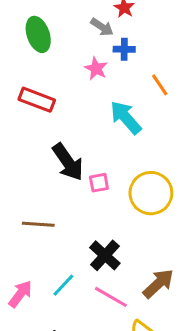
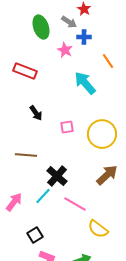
green ellipse: (38, 34) -> (41, 27), moved
black arrow: (68, 162) -> (36, 113), moved, size x0.6
black cross: (105, 255) -> (57, 176), moved
brown arrow: (158, 284) -> (107, 175), moved

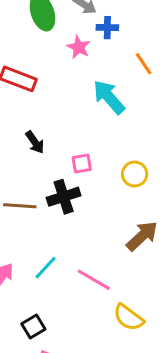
yellow circle: (102, 134) -> (135, 174), size x0.6
black cross: (57, 176) -> (64, 197), moved, turned 30

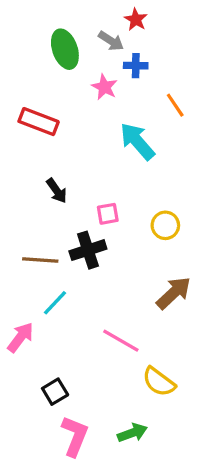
cyan line: (45, 268) -> (55, 303), moved

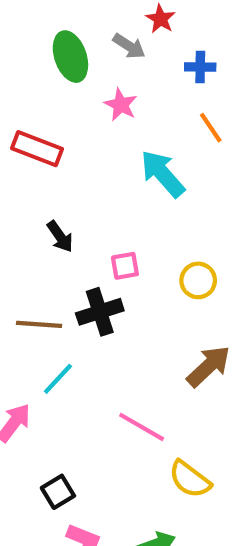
blue cross: (136, 66) -> (200, 67), moved

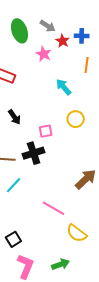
red star: (160, 19) -> (63, 41), moved
orange line: (211, 128) -> (87, 65), turned 42
cyan arrow: (163, 174) -> (64, 87), size x0.7
yellow circle: (198, 280) -> (76, 119), moved

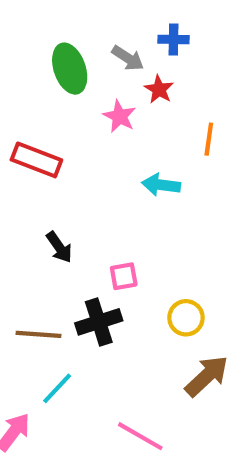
blue cross: (82, 36) -> (174, 39), moved
cyan arrow: (64, 87) -> (161, 185), turned -42
yellow circle: (76, 119) -> (186, 318), moved

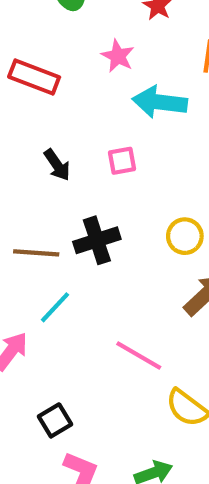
pink star: (120, 116) -> (118, 56), moved
cyan arrow: (161, 185) -> (160, 102), size x1.4
pink square: (124, 276) -> (122, 161), moved

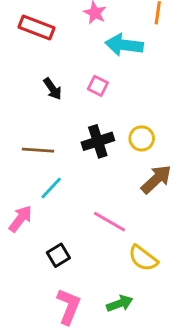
pink square: (122, 161) -> (98, 86), turned 36
black cross: (97, 240) -> (98, 141), moved
black square: (55, 420) -> (58, 255), moved

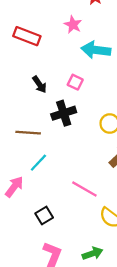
black cross: (98, 141) -> (64, 113), moved

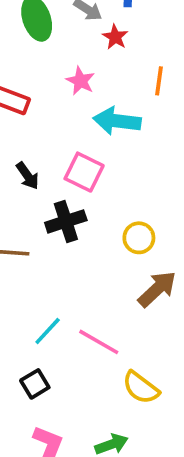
pink square: (75, 82) -> (84, 172), size x1.5
cyan line: (38, 163) -> (48, 331), moved

